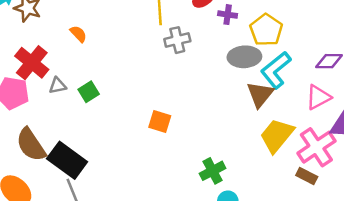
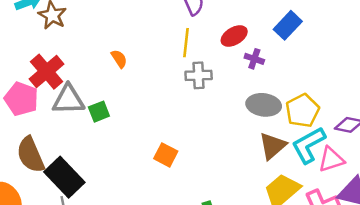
yellow pentagon: (266, 30) -> (303, 111), moved
orange semicircle: (78, 34) -> (119, 59), moved
cyan L-shape: (276, 70) -> (309, 145), moved
gray triangle: (57, 86) -> (68, 100), size x1.8

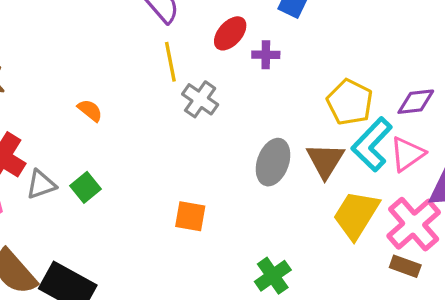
gray cross: (199, 75) -> (200, 99), turned -35
gray triangle: (68, 100) -> (41, 184), size x0.7
gray ellipse: (264, 105) -> (273, 162), moved, turned -60

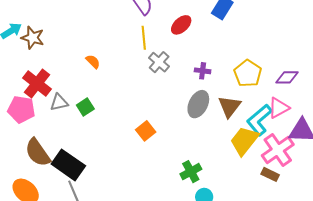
purple cross: (266, 55) -> (203, 71), moved
cyan L-shape: (372, 144) -> (259, 120), moved
orange square: (190, 216) -> (146, 131), turned 36

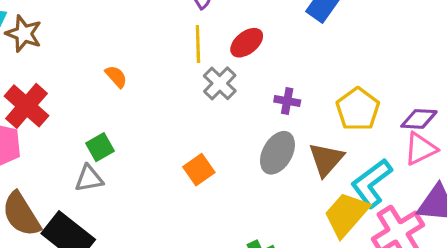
red ellipse: (181, 25) -> (247, 43), moved
gray triangle: (59, 102) -> (89, 178), moved
pink triangle: (279, 108) -> (420, 149), moved
orange square: (146, 131) -> (199, 170), moved

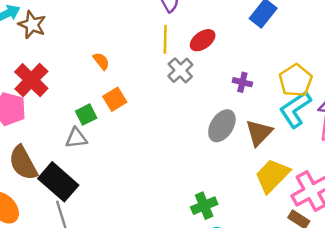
purple cross: (287, 101) -> (242, 82), moved
yellow pentagon: (358, 109) -> (296, 80), moved
orange square: (199, 170) -> (115, 99), moved
cyan L-shape: (372, 183) -> (295, 109), moved

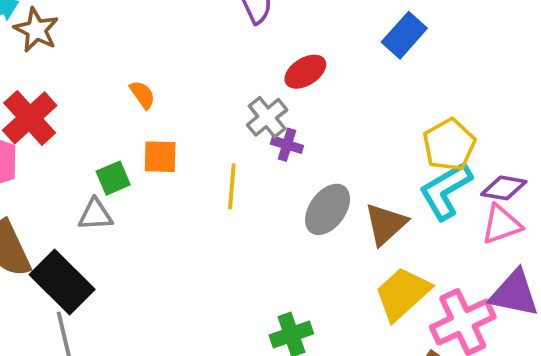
yellow line: (165, 39) -> (232, 186), moved
purple cross: (242, 82) -> (287, 145), moved
orange square: (115, 99) -> (160, 157), turned 30

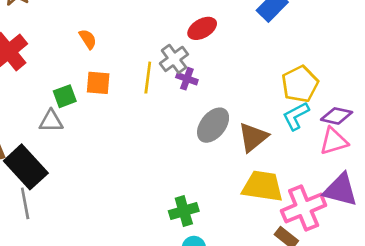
yellow line: (232, 186) -> (148, 78), moved
cyan L-shape: (446, 191) -> (296, 116), size x0.7
yellow trapezoid: (402, 294) -> (262, 186), turned 48

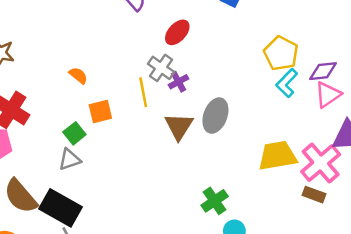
purple cross: (187, 79) -> (178, 82), turned -30
brown triangle: (253, 137) -> (179, 126), moved

